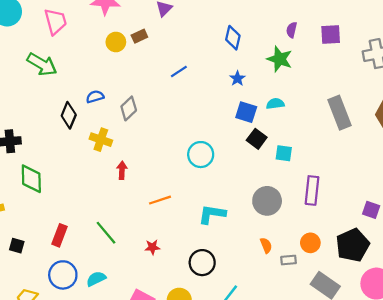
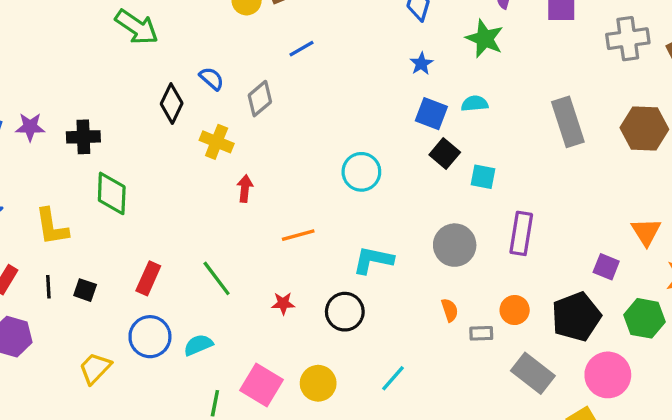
blue line: (179, 71) -> (301, 49), moved
blue semicircle: (95, 97) -> (212, 79), turned 54
black circle: (202, 263) -> (345, 312), moved

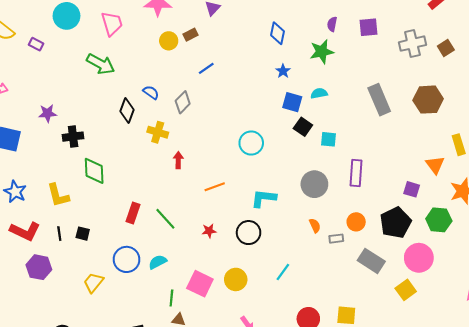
green star: (485, 39) -> (322, 52), turned -30
purple star: (30, 127) -> (48, 113), moved
red rectangle: (148, 278) -> (133, 213), moved

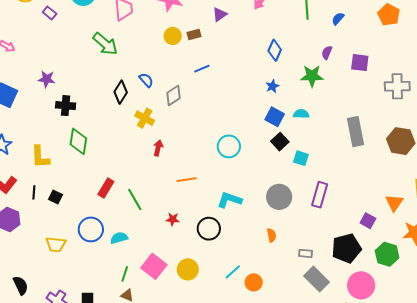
orange circle: (356, 222) -> (254, 282), moved
gray rectangle: (336, 239) -> (306, 253), moved
yellow trapezoid: (93, 283) -> (56, 244), turned -135

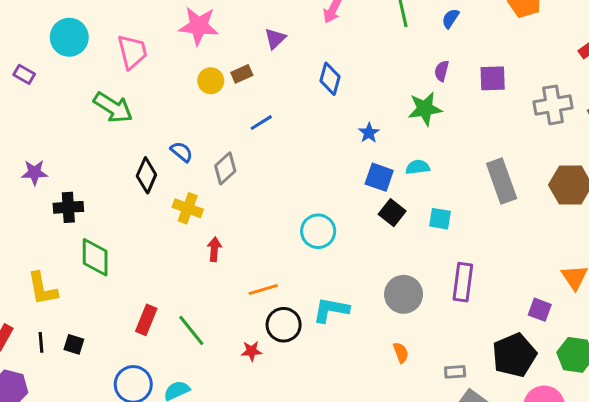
blue diamond: (275, 50) -> (330, 79), moved
cyan square: (301, 158) -> (440, 219), moved
black circle: (209, 229) -> (284, 325), moved

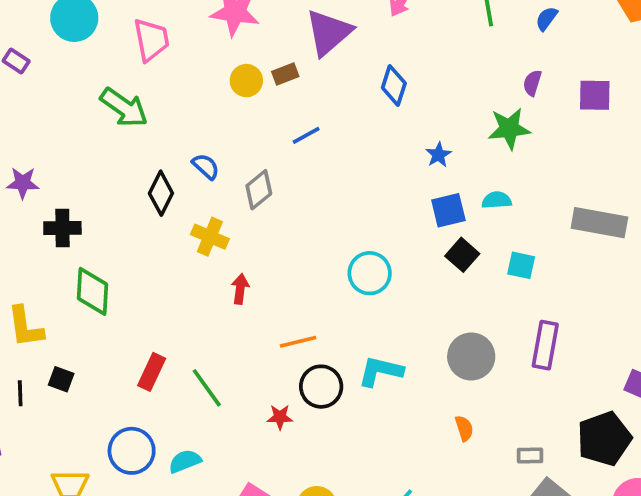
purple triangle: (275, 39) -> (329, 32), size x1.8
blue square: (379, 177) -> (448, 210), turned -36
gray rectangle: (502, 181) -> (599, 223), turned -63
black square: (74, 344) -> (61, 379), moved

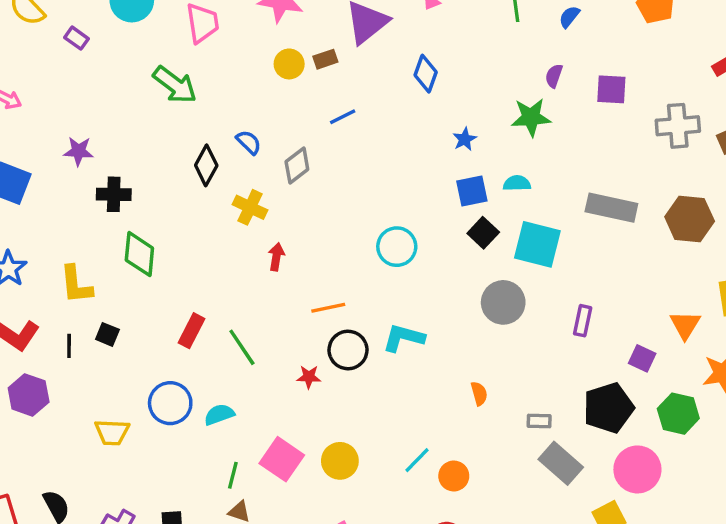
cyan square: (521, 265) -> (537, 244), size x1.8
purple rectangle: (545, 345) -> (583, 321), moved, size x0.7
gray circle: (471, 356) -> (503, 302), moved

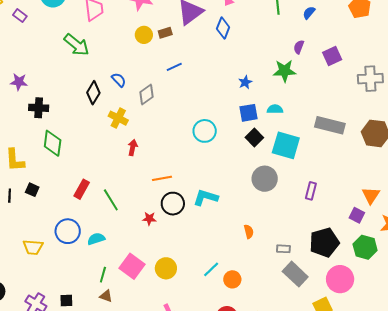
blue diamond: (426, 74) -> (223, 28), moved
purple square: (611, 89) -> (332, 56), turned -30
cyan circle: (397, 247) -> (205, 131), moved
purple square: (642, 358) -> (357, 215), moved

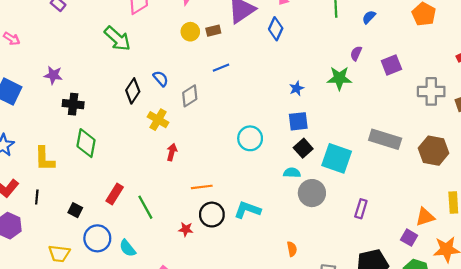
cyan semicircle: (275, 109) -> (292, 173), moved
black square: (32, 190) -> (75, 210), moved
orange triangle: (371, 195) -> (425, 217), turned 36
cyan semicircle: (96, 239) -> (128, 248), turned -114

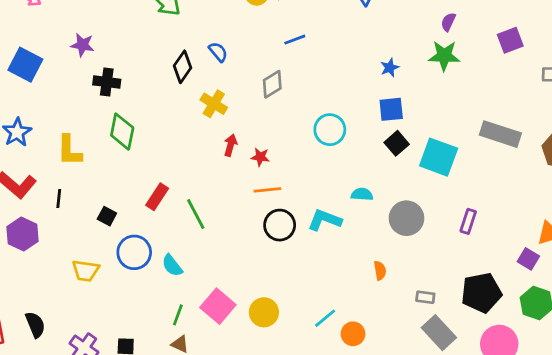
purple semicircle: (356, 53) -> (448, 22), moved
gray diamond: (190, 96) -> (272, 84), moved
cyan semicircle: (292, 173) -> (362, 194), moved
gray circle: (312, 193) -> (406, 218), moved
red star: (186, 229) -> (260, 157), moved

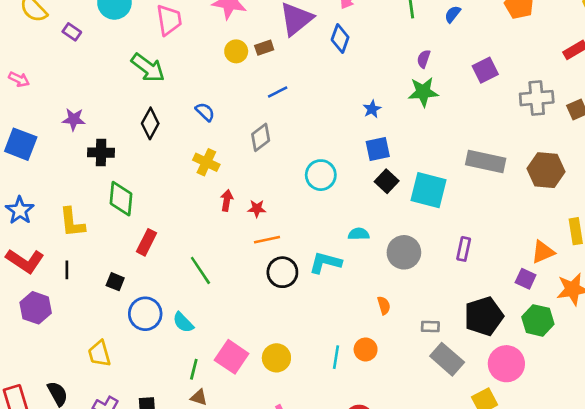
black diamond: (183, 67) -> (150, 123), moved
red rectangle: (157, 197) -> (146, 242), moved
yellow trapezoid: (86, 271) -> (99, 354), moved, turned 72
cyan line: (325, 318) -> (336, 357), turned -35
orange circle: (353, 334) -> (366, 349), moved

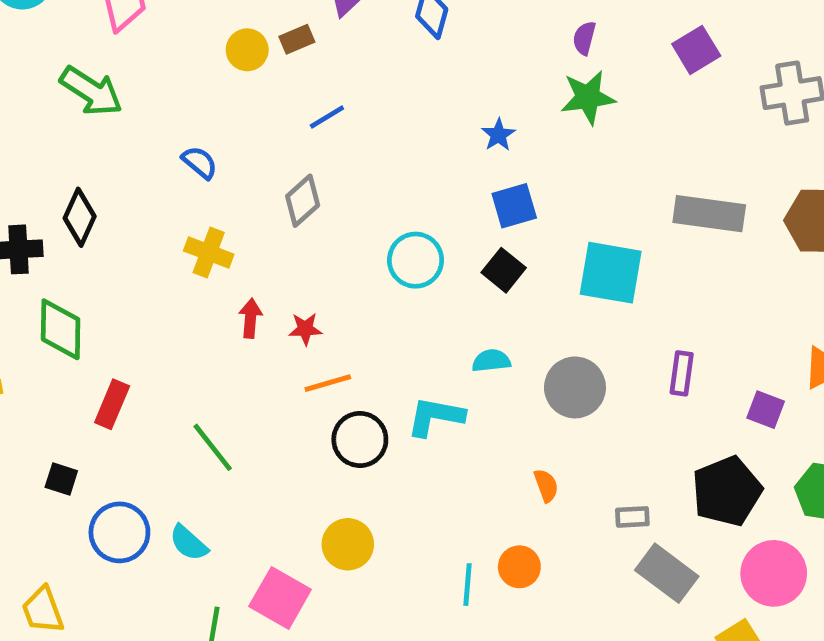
black diamond: (150, 123) -> (80, 217), moved
black square: (387, 181) -> (504, 270), moved
purple square: (526, 279) -> (766, 410), moved
yellow circle: (276, 358) -> (348, 544), moved

